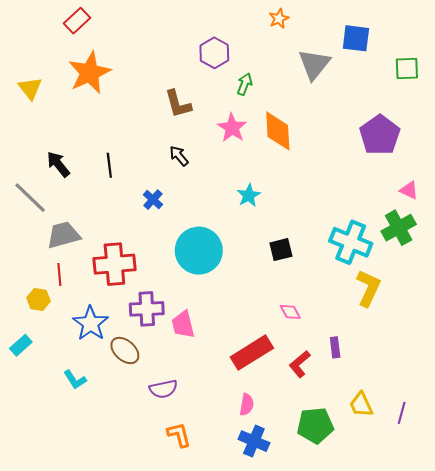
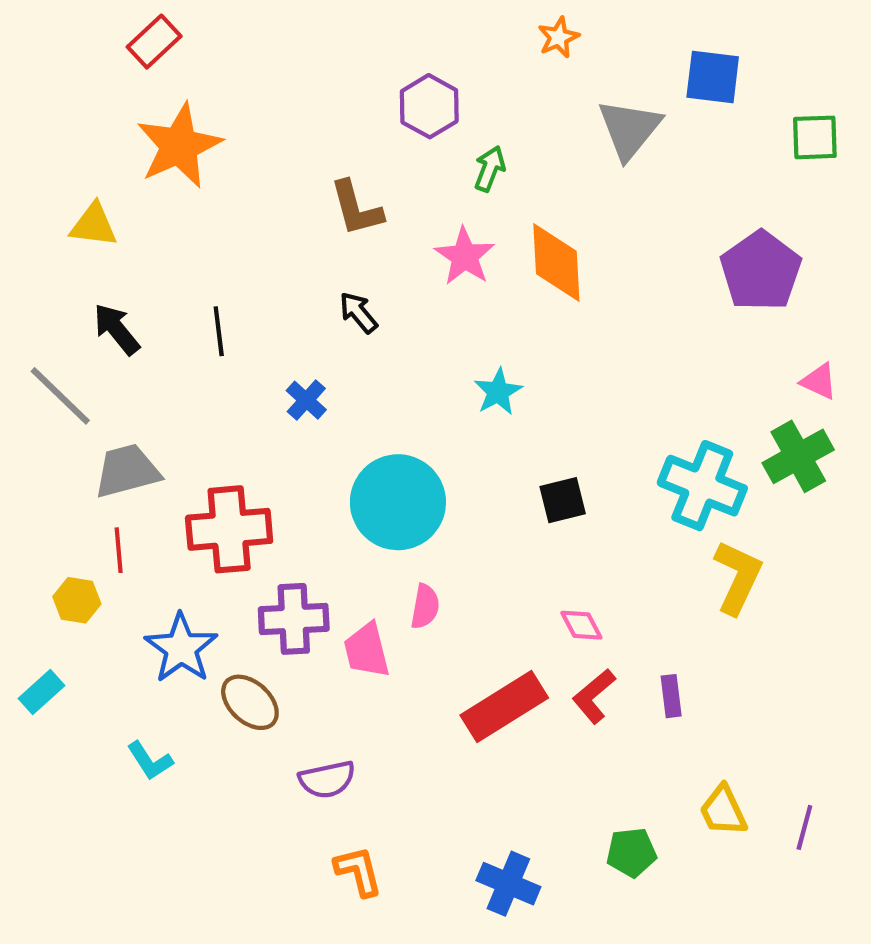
yellow triangle: (30, 88) -> (94, 225), moved, turned -45
red L-shape: (300, 364) -> (594, 696), moved
pink semicircle: (247, 405) -> (425, 606), moved
green pentagon: (315, 425) -> (631, 852), size x0.7

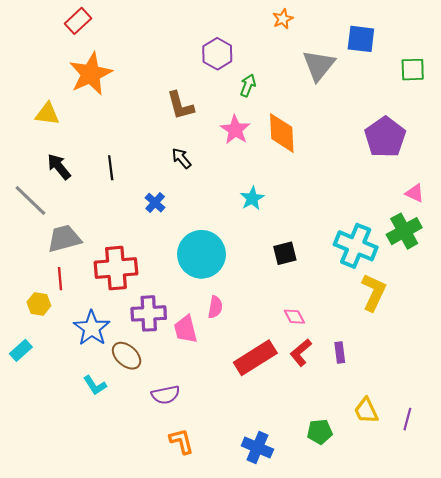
cyan L-shape: (150, 761) -> (95, 385), moved

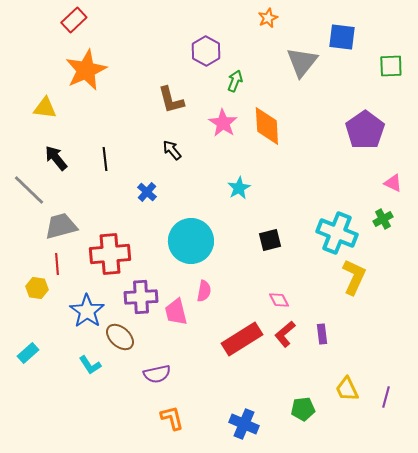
green cross: (404, 231) -> (383, 219), size x0.6
cyan rectangle: (21, 350) -> (28, 353), moved

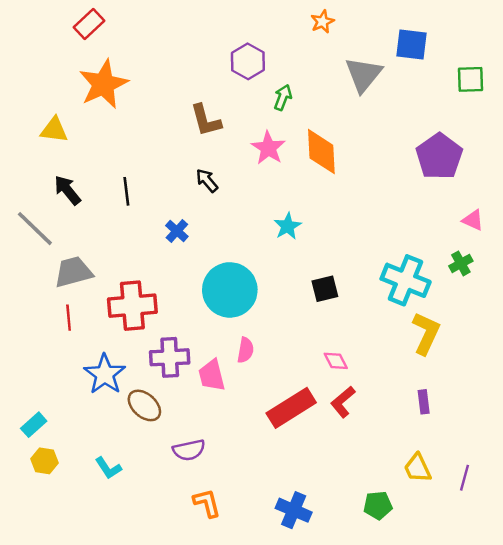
yellow hexagon: (37, 288) -> (45, 461), moved
purple rectangle: (322, 334) -> (424, 402), moved
cyan L-shape: (90, 365) -> (108, 468), moved
green pentagon: (303, 409) -> (378, 505), moved

